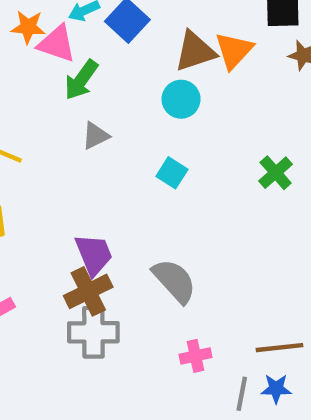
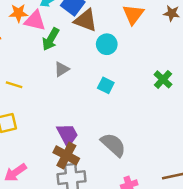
brown triangle: (195, 51) -> (86, 20), moved, turned 45
brown cross: (88, 291) -> (66, 155), turned -30

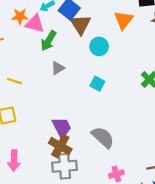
brown triangle: (86, 20) -> (81, 24), turned 35
pink arrow: (15, 173) -> (14, 161), turned -54

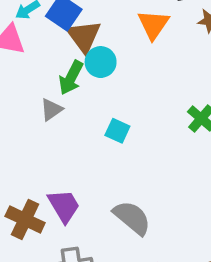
green arrow: (48, 41) -> (71, 78), moved
cyan circle: (99, 46) -> (101, 62), moved
brown cross: (60, 146) -> (25, 219), moved

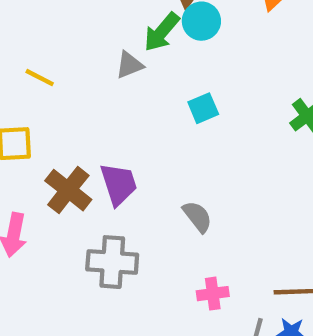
cyan square: (117, 131) -> (203, 108), turned 30
gray semicircle: (132, 218) -> (197, 217), size x0.7

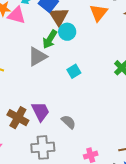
gray triangle: (129, 65) -> (37, 57), size x1.5
gray semicircle: (197, 217) -> (69, 122), moved

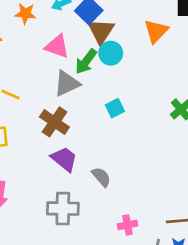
pink triangle: (16, 15) -> (57, 46), moved
purple trapezoid: (40, 112) -> (64, 159), turned -30
brown cross: (18, 118) -> (54, 122), moved

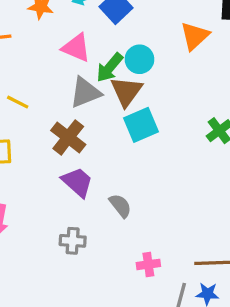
brown triangle: (101, 31) -> (126, 91), moved
cyan square: (115, 108) -> (141, 125), size x1.5
gray cross: (63, 209) -> (73, 241), size x0.7

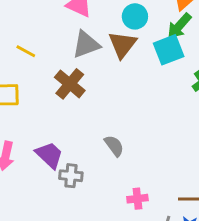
green arrow: (110, 68) -> (179, 26), moved
cyan square: (141, 125) -> (169, 50), moved
purple trapezoid: (77, 182) -> (49, 155), moved

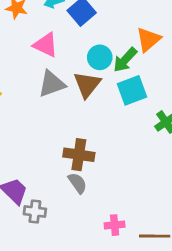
green arrow: (179, 26) -> (125, 60), moved
brown cross: (70, 84) -> (79, 155), moved, turned -32
pink cross: (137, 199) -> (115, 225), moved

